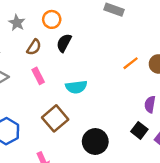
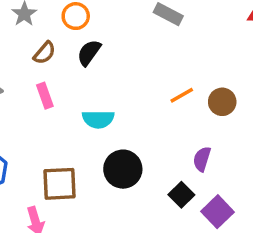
brown square: (55, 118) -> (59, 184), moved, turned 30
black circle: (95, 142) -> (123, 169), moved

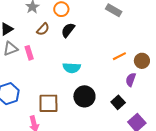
pink rectangle: (45, 96) -> (29, 53), moved
purple semicircle: (202, 159) -> (131, 80), moved
black square: (181, 195) -> (118, 102), moved

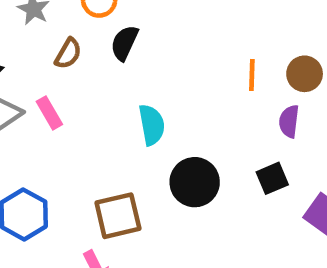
orange line: (119, 56) -> (252, 75), turned -48
cyan semicircle: (72, 68) -> (152, 125), turned -90
black square: (118, 102) -> (272, 178), turned 32

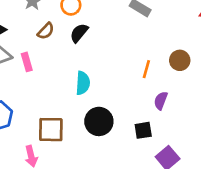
brown circle: (305, 74) -> (180, 60), moved

